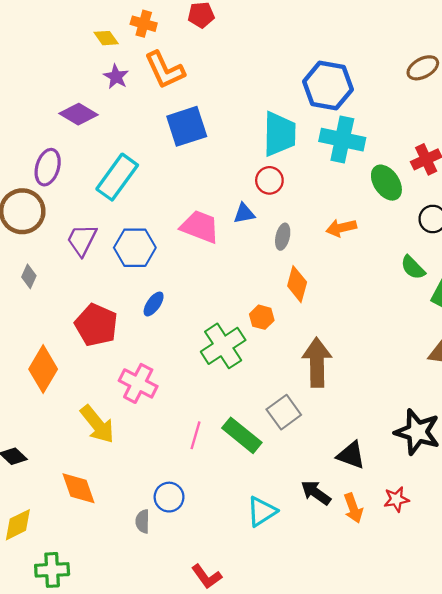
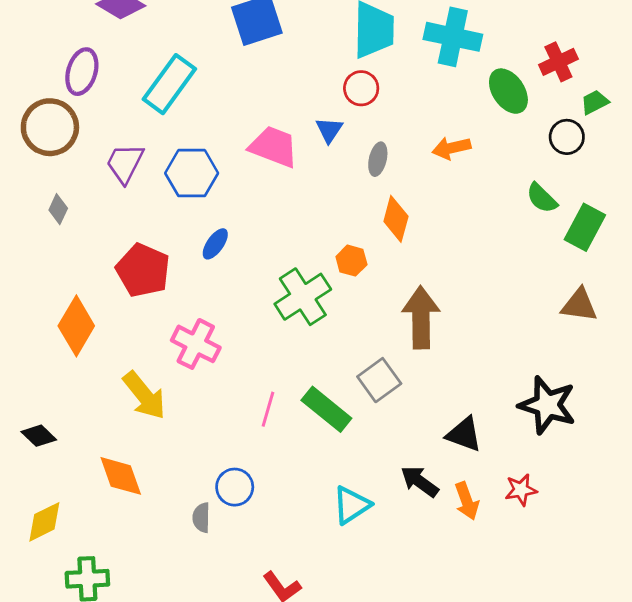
blue triangle: (244, 213) -> (329, 130), turned -45

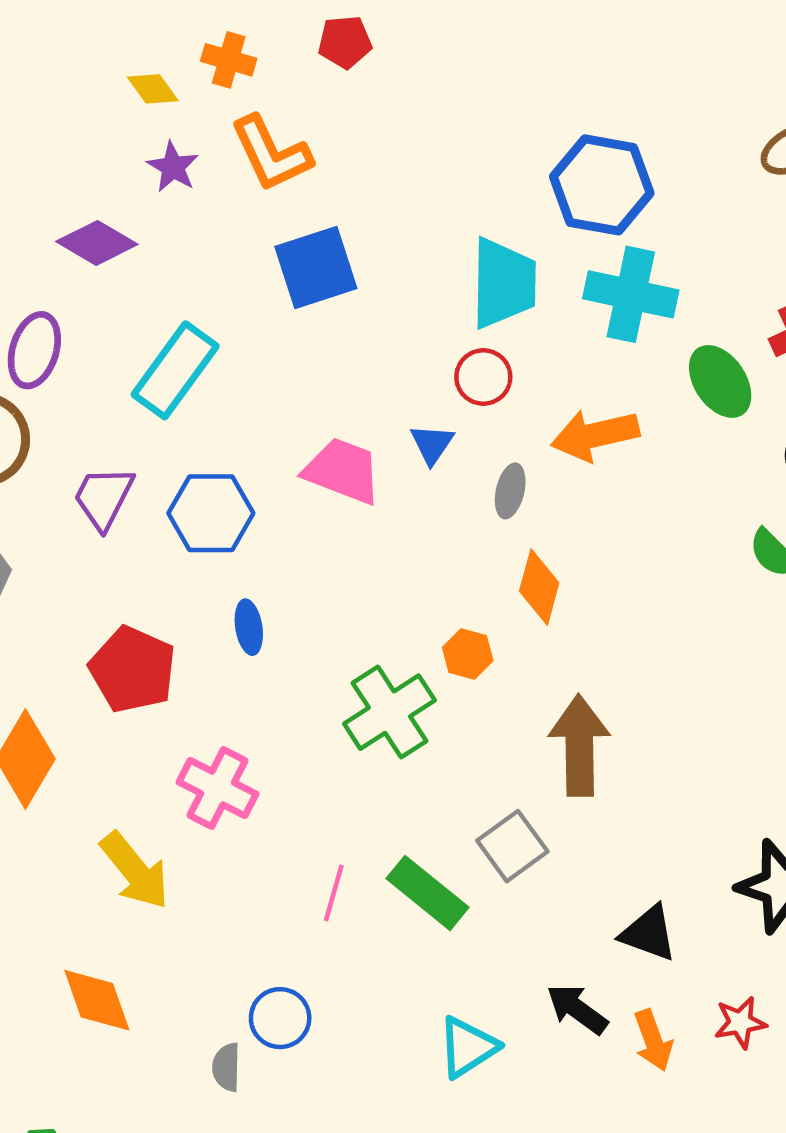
orange arrow: (451, 148) -> (595, 435), moved, size x1.4
blue ellipse: (215, 244) -> (249, 627), turned -44

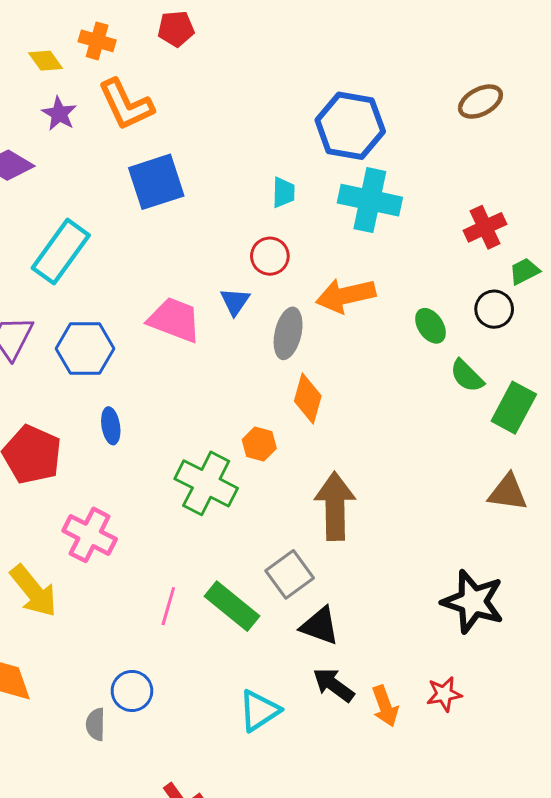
cyan trapezoid: (503, 283) -> (284, 192), size x0.5
green ellipse: (720, 381) -> (430, 326), moved, size x0.7
gray ellipse: (510, 491) -> (288, 333), size x1.4
green cross: (390, 712) -> (206, 483), turned -30
black triangle: (649, 933) -> (320, 626), moved

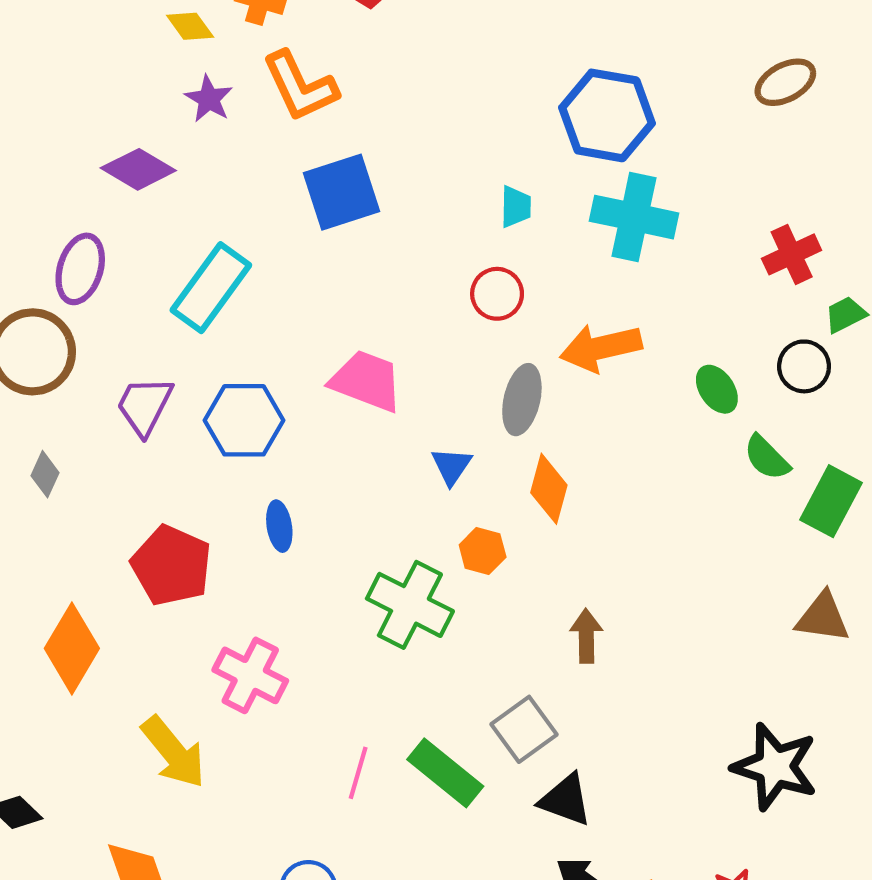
blue triangle: (235, 302) -> (451, 466), moved
brown arrow: (335, 506) -> (586, 636), size x0.6

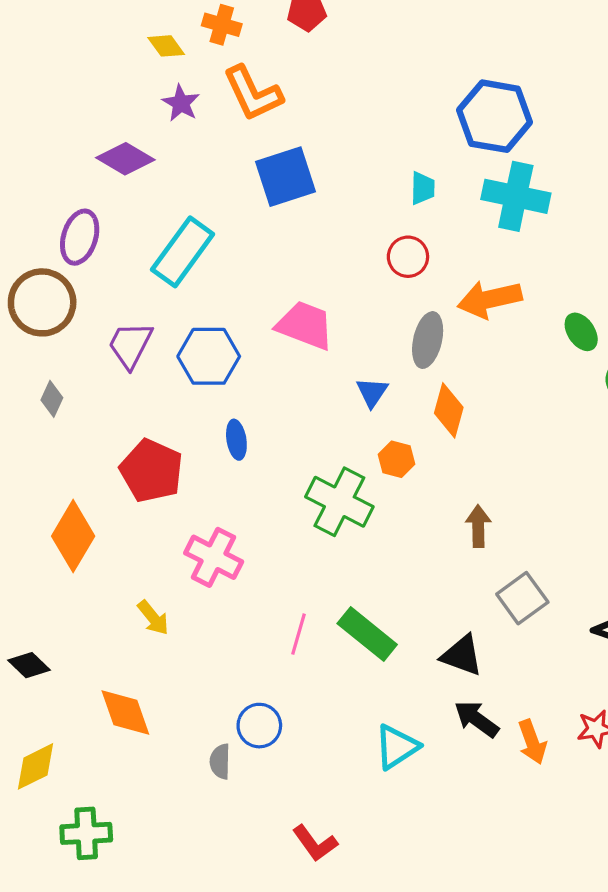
gray square: (524, 729) -> (522, 598), moved
yellow arrow: (174, 752) -> (153, 618), size x0.6

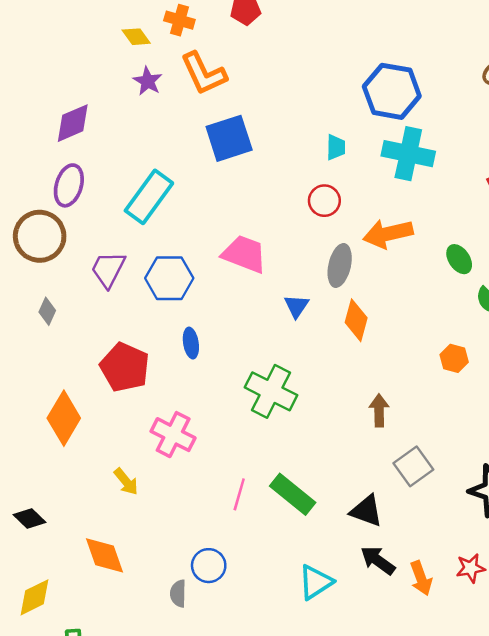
purple diamond: (125, 159) -> (73, 123), moved, turned -54
orange hexagon: (397, 459) -> (454, 358), moved

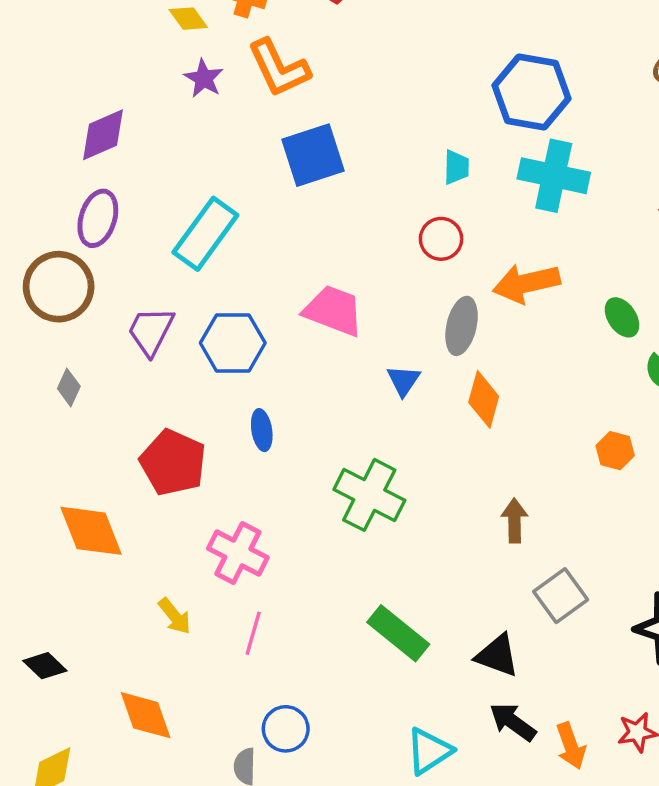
orange diamond: (64, 418) -> (91, 531), turned -52
pink line: (239, 494) -> (253, 633), moved

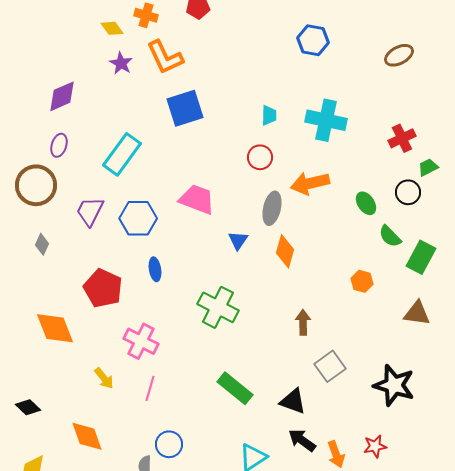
blue hexagon: (532, 92) -> (313, 40), moved, size x0.7
purple ellipse: (98, 218) -> (59, 145), size x0.7

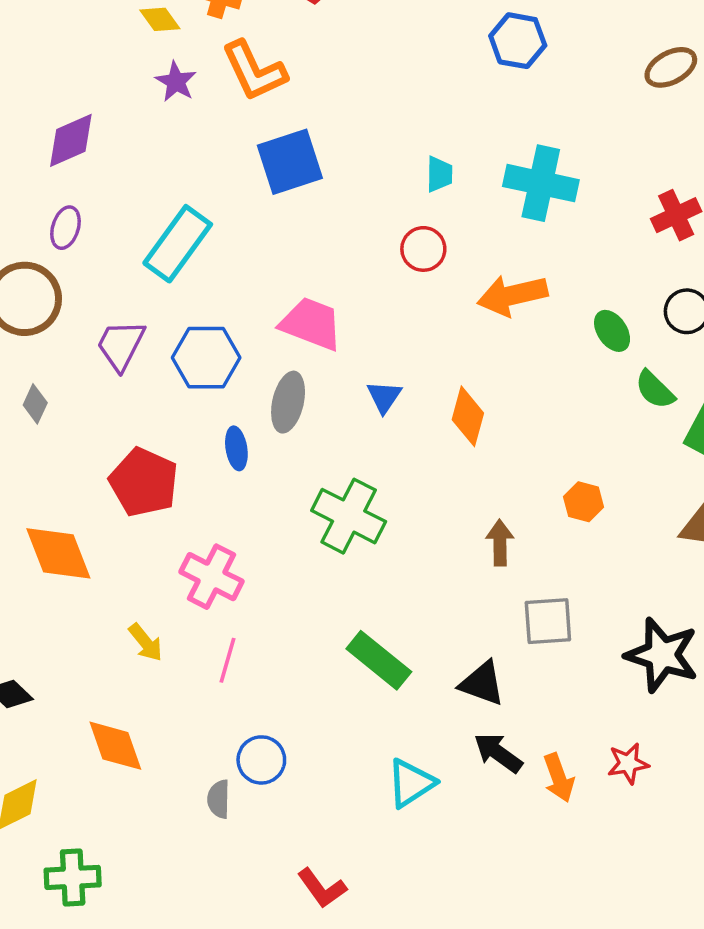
gray ellipse: (272, 208) -> (288, 402), moved
orange hexagon: (362, 281) -> (584, 502), moved
gray square: (330, 366) -> (548, 621), turned 32

